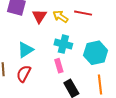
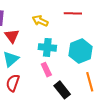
red line: (83, 13) -> (73, 13), moved
red triangle: (39, 16) -> (12, 36), moved

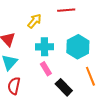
yellow arrow: (40, 21) -> (34, 21), turned 112

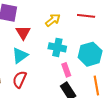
pink rectangle: (46, 69) -> (66, 70), moved

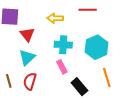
yellow arrow: (53, 20) -> (55, 18), turned -133
pink rectangle: (66, 70) -> (62, 67), moved

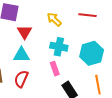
yellow arrow: (55, 18) -> (54, 19), turned 35
cyan triangle: (27, 57) -> (21, 55), turned 36

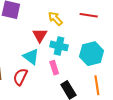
red triangle: (25, 32) -> (40, 35), moved
cyan triangle: (21, 55) -> (31, 57), moved, turned 36

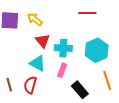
yellow arrow: (55, 19) -> (35, 19), moved
pink rectangle: (54, 68) -> (62, 70), turned 48

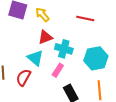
red line: (87, 13) -> (85, 19), moved
red triangle: (43, 41) -> (45, 37), turned 35

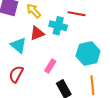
cyan cross: (64, 49) -> (58, 26), moved
cyan triangle: (35, 58) -> (19, 45), moved

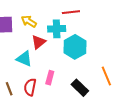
cyan hexagon: (88, 53) -> (75, 47), moved
pink rectangle: (50, 66) -> (50, 78), moved

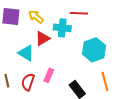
cyan hexagon: (75, 47) -> (94, 50), moved

